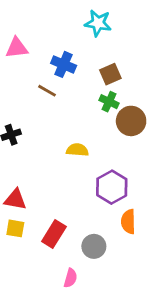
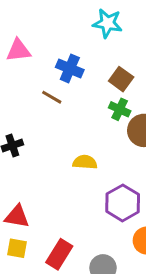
brown square: (110, 74) -> (121, 79), turned -30

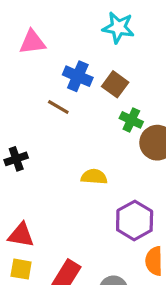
pink triangle: (18, 50) -> (32, 42), moved
brown square: (121, 79) -> (115, 84), moved

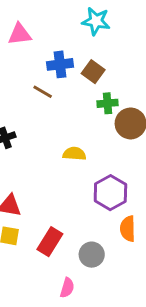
blue cross: (78, 76) -> (60, 64), turned -30
green cross: (131, 120) -> (108, 103), turned -30

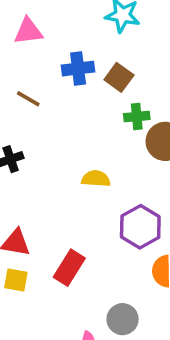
brown line: (43, 92) -> (28, 99), moved
red rectangle: (50, 242) -> (69, 268), moved
gray circle: (92, 255) -> (123, 319), moved

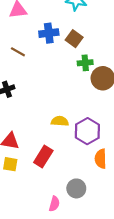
yellow semicircle: (96, 179) -> (60, 121), moved

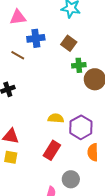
blue cross: (49, 33) -> (36, 38), moved
red rectangle: (43, 156) -> (52, 150), moved

